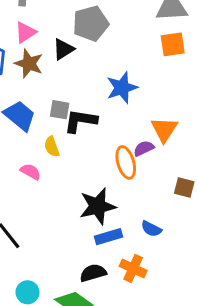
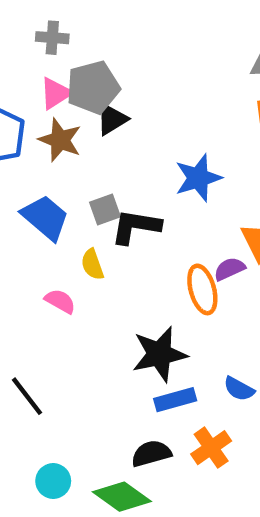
gray pentagon: (91, 23) -> (93, 87), moved
gray square: (60, 110) -> (105, 209), turned -30
orange cross: (133, 268) -> (211, 448), turned 30

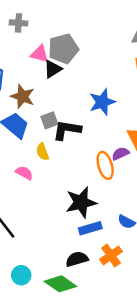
gray pentagon: (93, 87) -> (63, 49), moved
pink triangle: (55, 93) -> (40, 54), moved, turned 48
brown star: (60, 140) -> (23, 96), moved

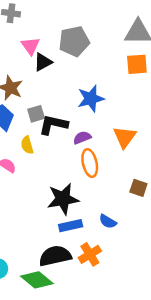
gray pentagon: (63, 49) -> (74, 41), moved
pink triangle: (40, 54) -> (31, 46), turned 36
purple semicircle: (120, 154) -> (82, 138), moved
black semicircle: (77, 259) -> (55, 256), size x1.4

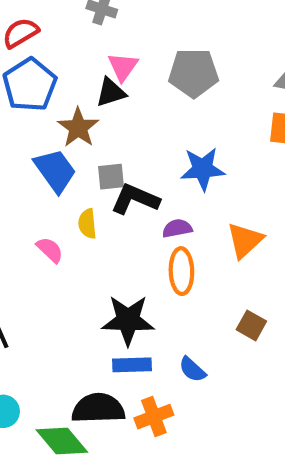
black triangle: (43, 62) -> (111, 92), moved

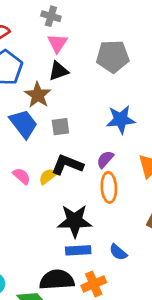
pink triangle: (123, 67) -> (58, 43), moved
black L-shape: (135, 199) -> (67, 165), moved
yellow semicircle: (87, 224) -> (48, 176), moved, turned 60
purple semicircle: (177, 228) -> (105, 159), turned -36

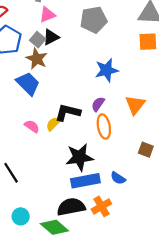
pink triangle: (58, 43) -> (47, 15), turned 42
gray square: (60, 127) -> (38, 40), moved, turned -35
blue rectangle: (78, 250) -> (85, 181), size x1.4

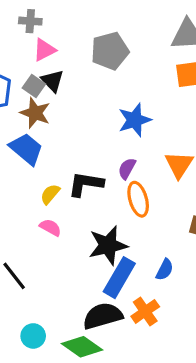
black triangle: (51, 37) -> (52, 81), turned -42
yellow semicircle: (53, 124) -> (50, 194), moved
pink semicircle: (32, 126) -> (50, 228), moved
blue semicircle: (118, 178) -> (165, 270), turned -91
blue rectangle: (85, 181) -> (119, 278), turned -44

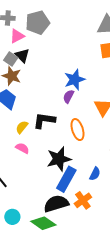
gray pentagon: (110, 51) -> (38, 23), moved
purple semicircle: (127, 169) -> (69, 96), moved

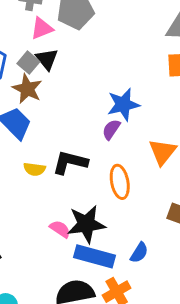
yellow semicircle: (22, 127) -> (35, 169), turned -128
pink semicircle: (22, 148) -> (60, 229), moved
blue rectangle: (66, 179) -> (94, 256), turned 70

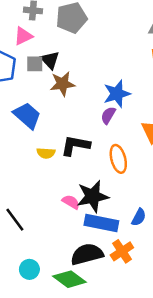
pink triangle: (42, 28) -> (23, 36), moved
gray square: (28, 63) -> (35, 64), turned -36
brown star: (27, 89) -> (62, 84), moved, turned -30

